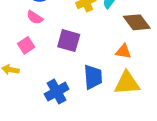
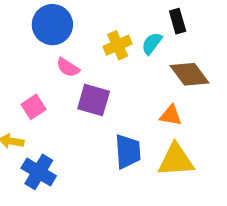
pink semicircle: (35, 17) -> (68, 67), moved
blue cross: (57, 92) -> (39, 172), moved, turned -30

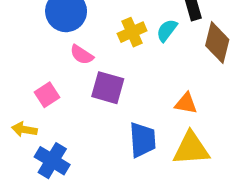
brown diamond: (190, 74) -> (217, 43), moved, turned 51

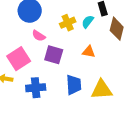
pink square: (47, 95) -> (19, 59), size x1.6
orange triangle: (186, 103) -> (89, 52), moved
blue cross: (52, 161) -> (36, 88), moved, turned -36

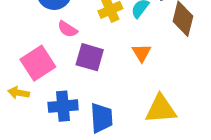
orange triangle: (89, 52) -> (141, 53), turned 48
blue trapezoid: (74, 85) -> (102, 118), moved

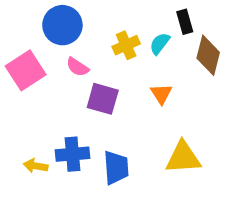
pink square: (38, 63) -> (26, 70), moved
yellow arrow: (19, 93) -> (36, 166), moved

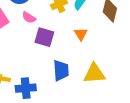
blue cross: (72, 154) -> (26, 88), moved
blue trapezoid: (116, 168) -> (61, 70), moved

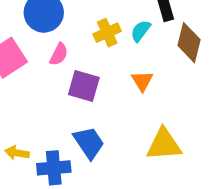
pink semicircle: (29, 17) -> (59, 54), turned -96
blue trapezoid: (61, 70) -> (89, 143), moved, turned -30

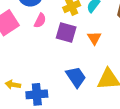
purple square: (84, 86) -> (66, 33), moved
blue trapezoid: (89, 143) -> (76, 77), moved

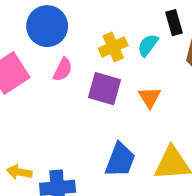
blue trapezoid: (76, 77) -> (120, 160), turned 55

